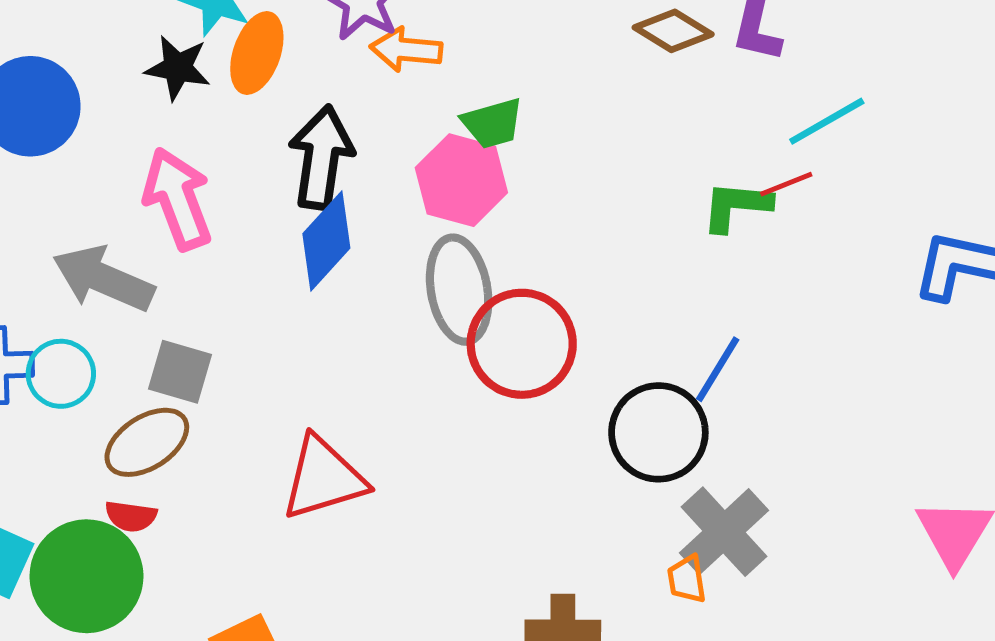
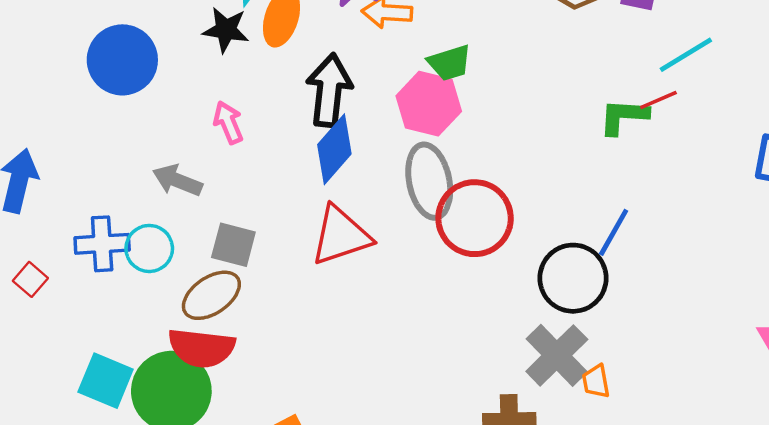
pink arrow: (178, 199) -> (228, 122), size x0.6
gray arrow: (103, 279) -> (177, 180), size x0.7
red triangle: (324, 478) -> (341, 236), moved
red semicircle: (131, 516) -> (202, 348), size x1.8
gray cross: (724, 532) -> (557, 355), moved

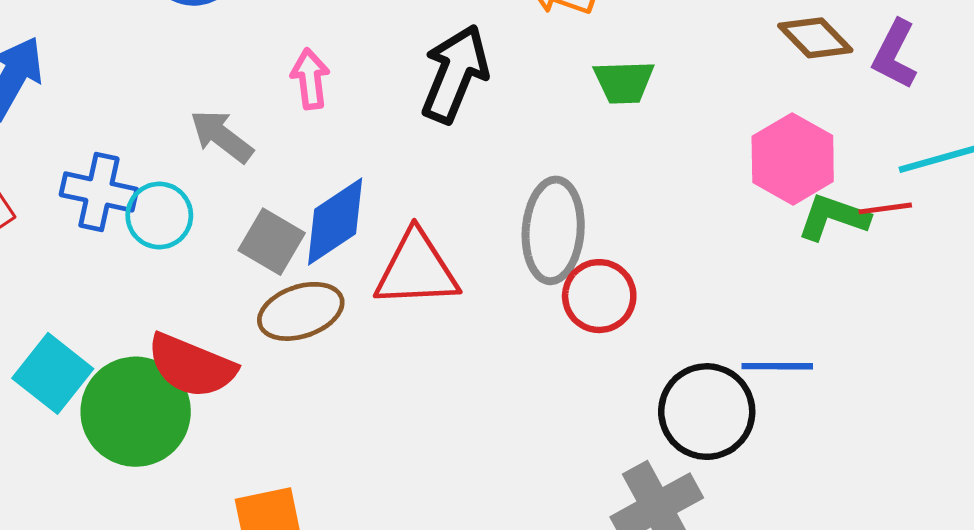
pink hexagon: (429, 104) -> (793, 159), moved
blue diamond: (334, 149) -> (335, 222), moved
red circle: (475, 218) -> (599, 296), size x0.7
blue line: (614, 232) -> (777, 366), turned 45
brown ellipse: (211, 295) -> (301, 311), moved

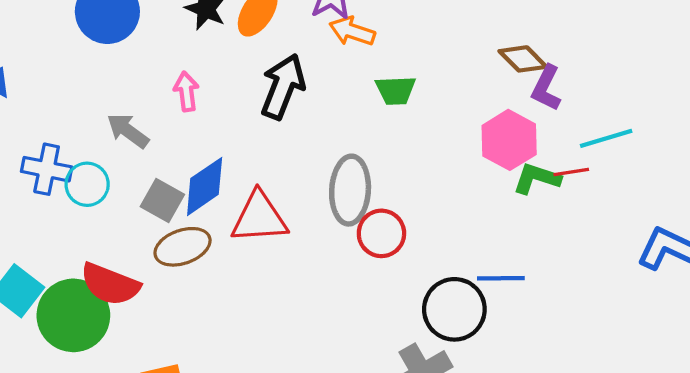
purple L-shape: (895, 54) -> (546, 88), moved

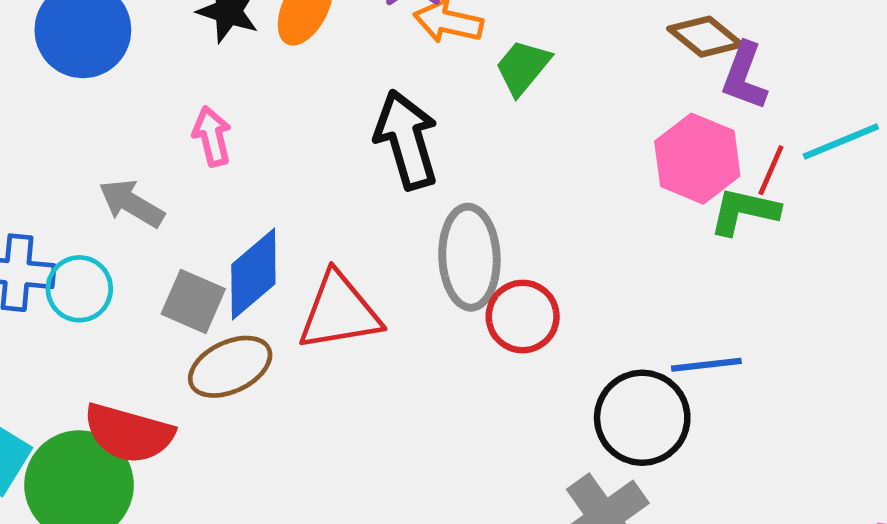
black arrow: (283, 87) -> (407, 140), moved, turned -32
green trapezoid: (396, 90) -> (523, 67), moved, turned 138
red line: (571, 172) -> (771, 170), moved, turned -52

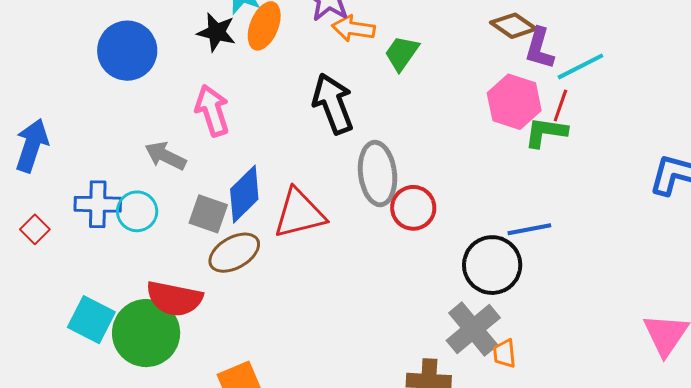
pink arrow: (212, 136) -> (212, 111), size x1.4
cyan line: (841, 141) -> (581, 66), moved

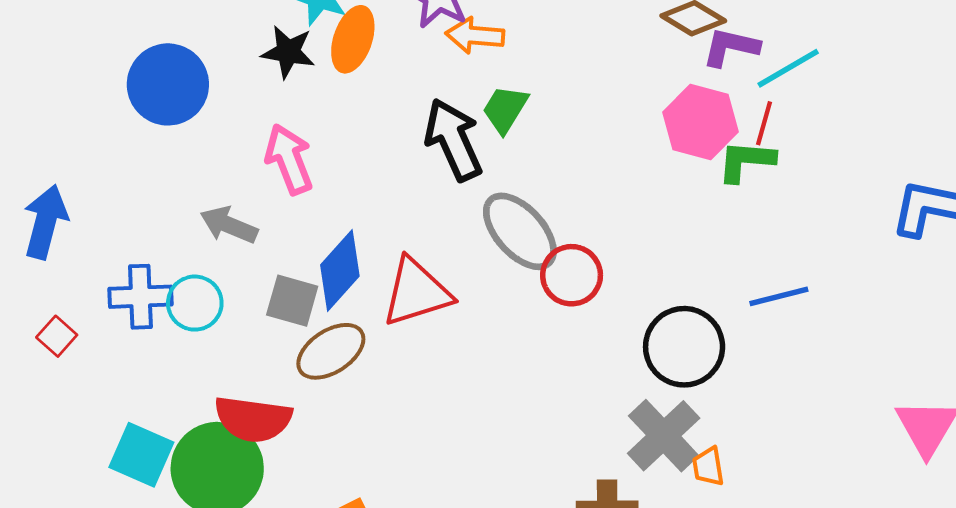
purple L-shape: (540, 48) -> (731, 47), turned 90
green trapezoid: (402, 53) -> (505, 109), moved
gray ellipse: (378, 174) -> (520, 231), turned -32
blue line: (529, 229) -> (779, 296), moved

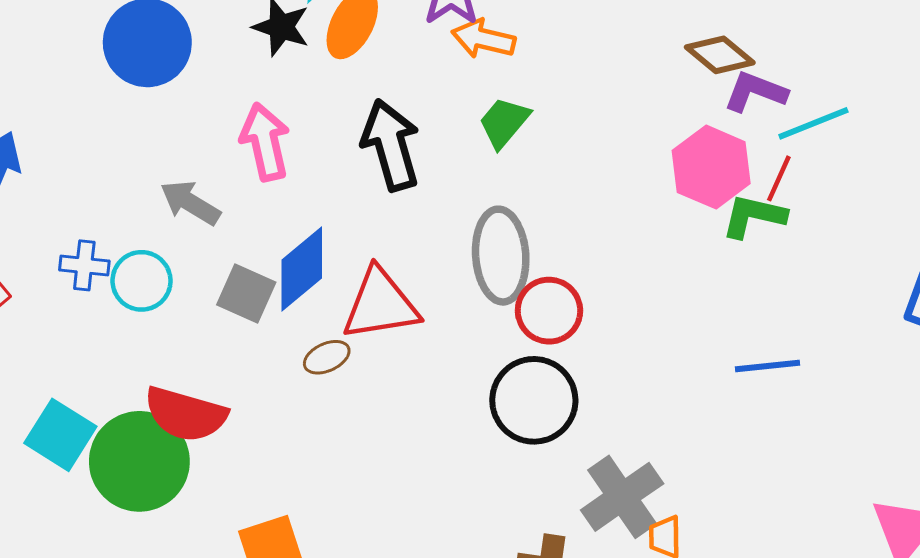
black arrow: (453, 140) -> (391, 145), moved
gray ellipse: (520, 231) -> (501, 256), turned 30
blue cross: (140, 297) -> (84, 265), size x0.7
black circle: (684, 347) -> (534, 400), moved
brown ellipse: (331, 351) -> (327, 357), moved, size x0.6

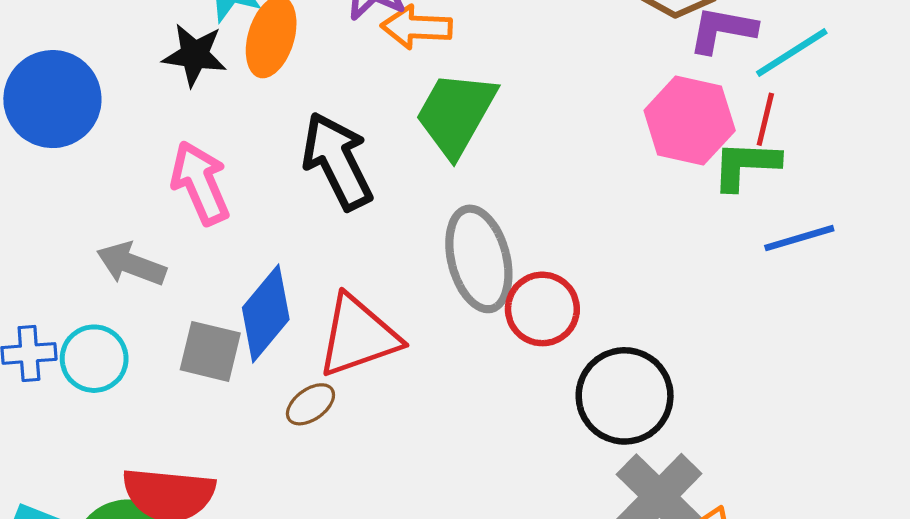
green trapezoid: (504, 122) -> (456, 114), size x1.5
blue line: (768, 366) -> (799, 238), moved
black circle: (534, 400) -> (625, 396), moved

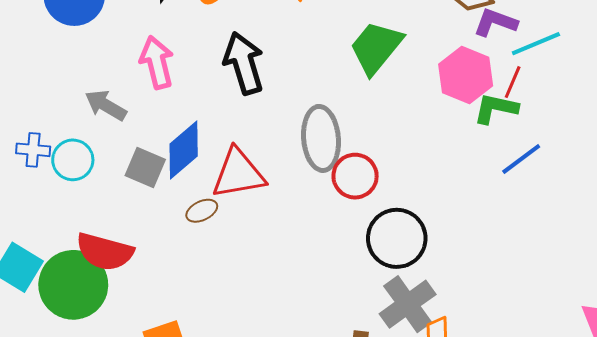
green trapezoid: (456, 114) -> (376, 48), moved
blue line: (799, 238) -> (521, 159), turned -30

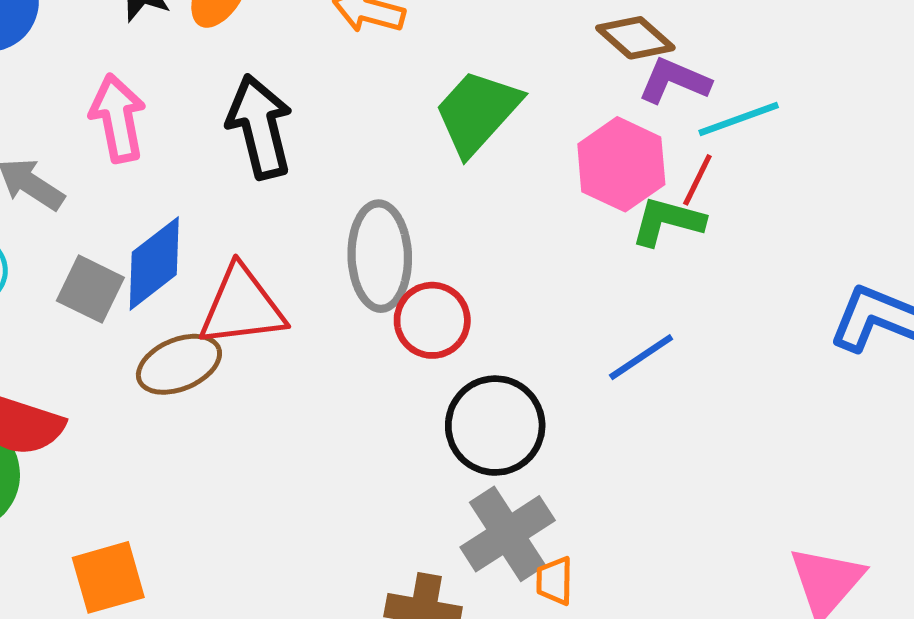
blue line: (521, 159) -> (641, 357), moved
brown ellipse: (202, 211) -> (179, 364), size x1.6

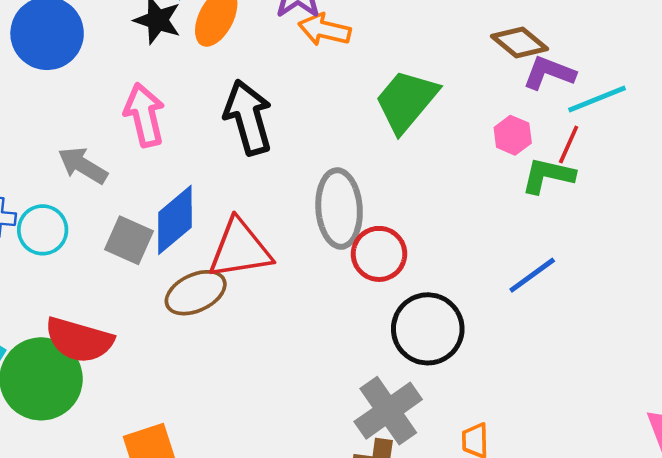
pink hexagon: (621, 164) -> (513, 135), size x0.6
gray cross: (508, 534) -> (388, 411), moved

